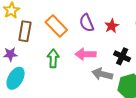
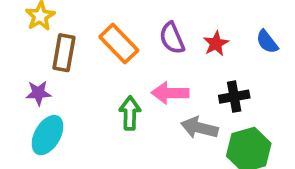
black cross: (122, 56) -> (234, 97), turned -35
green arrow: (53, 58) -> (130, 113), moved

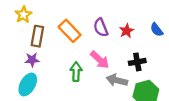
purple star: (38, 93) -> (32, 60), moved
pink arrow: (170, 93) -> (100, 60), turned -138

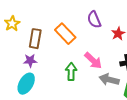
yellow star: (23, 15) -> (12, 24), moved
purple semicircle: (101, 28) -> (94, 20), moved

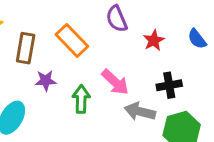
purple star: (30, 61) -> (46, 81), moved

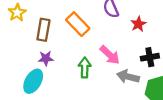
purple star: (46, 81) -> (46, 58), moved

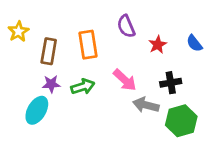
orange rectangle: (78, 24) -> (88, 45), turned 35
green arrow: (85, 68) -> (83, 87), moved, turned 72

